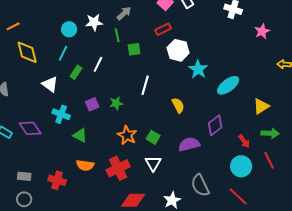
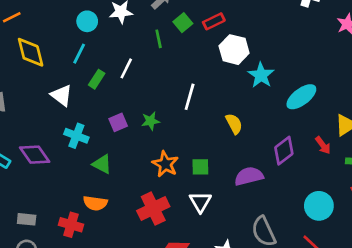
green line: (117, 35) -> (159, 39), moved
green square: (134, 49) -> (183, 23), moved, turned -32
green square: (153, 137) -> (200, 167), turned -32
red arrow: (244, 141) -> (323, 145), moved
orange semicircle: (85, 165) -> (95, 203), moved

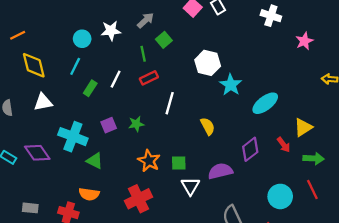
red rectangle: (214, 21) -> (149, 78), moved
white triangle: (62, 95) -> (43, 102), moved, turned -48
cyan cross: (76, 136) -> (73, 137), size x1.4
white triangle: (200, 202) -> (190, 186), moved

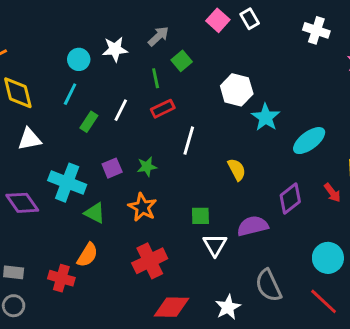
orange star: (149, 161) -> (142, 207), moved
orange semicircle: (89, 194) -> (87, 255), turned -66

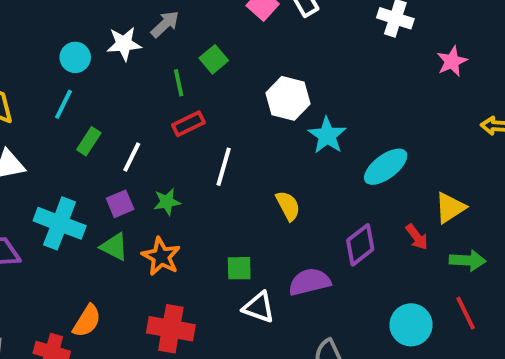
gray arrow: (158, 36) -> (165, 24), moved
white line: (121, 110) -> (132, 157), moved
green triangle: (95, 213) -> (114, 247), moved
white triangle: (215, 245) -> (259, 307), turned -40
red cross: (150, 261) -> (171, 329), turned 36

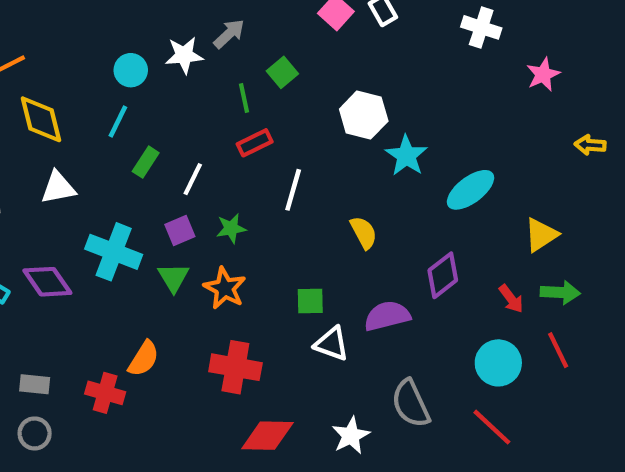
red arrow: (417, 237) -> (511, 299), moved
green triangle: (114, 247) -> (173, 277), turned 32

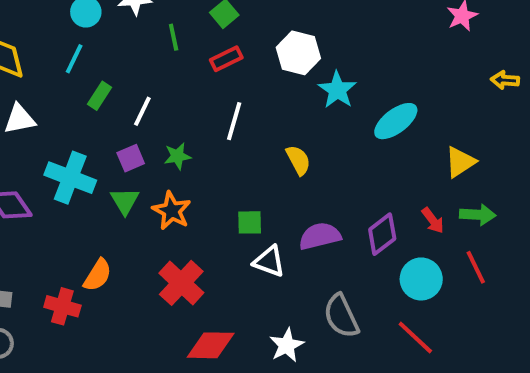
green line: (244, 98) -> (174, 37), moved
red rectangle: (255, 143) -> (226, 59), moved
purple diamond: (443, 275) -> (382, 234), moved
red cross: (235, 367) -> (181, 283), turned 33

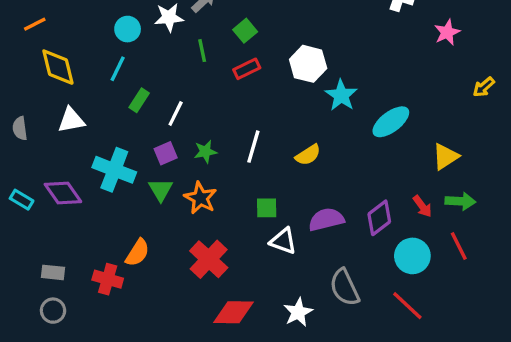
yellow arrow: (505, 80) -> (484, 87), turned -45
white line: (234, 121) -> (253, 147), moved
yellow semicircle: (298, 160) -> (308, 155), turned 85

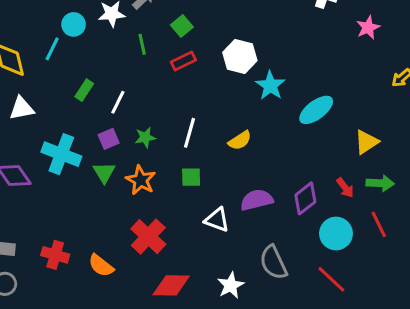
cyan line: (118, 69) -> (52, 49), moved
green square: (267, 208) -> (191, 177), moved
orange semicircle: (137, 253) -> (101, 266), moved, turned 96

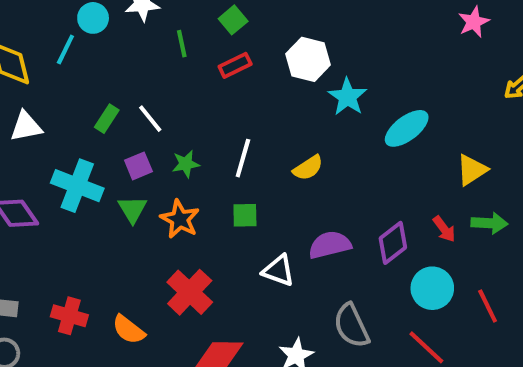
green rectangle: (84, 90) -> (107, 119), moved
white line: (118, 102) -> (150, 119), turned -65
red line: (379, 224) -> (488, 306), moved

